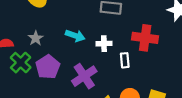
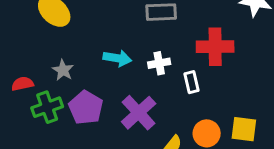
green cross: (21, 63) -> (47, 107), turned 35

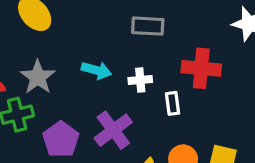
gray star: (63, 70) -> (38, 77), size x1.5
purple pentagon: (86, 108) -> (61, 139), moved

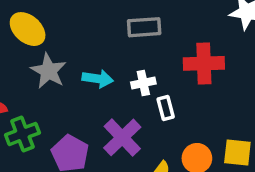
gray star: (38, 77) -> (48, 71), moved
white rectangle: (173, 103) -> (166, 108), moved

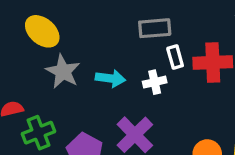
white rectangle: (166, 108) -> (175, 57), moved

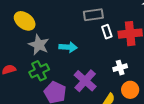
white cross: (155, 82) -> (120, 68), moved
green cross: (39, 133) -> (39, 71), moved

